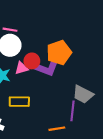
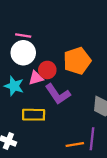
purple L-shape: (46, 68) -> (58, 94), moved, turned 35
purple line: (73, 111) -> (92, 139), moved

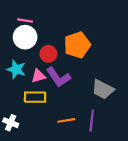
pink triangle: (36, 78) -> (38, 76), moved
orange line: (75, 144) -> (66, 120), moved

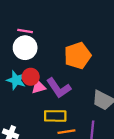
red circle: (48, 54) -> (31, 77), moved
yellow rectangle: (35, 97) -> (55, 116), moved

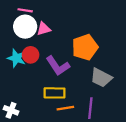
orange pentagon: (78, 56) -> (85, 47), moved
pink triangle: (38, 87) -> (44, 29), moved

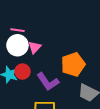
pink triangle: (44, 29) -> (35, 47), turned -32

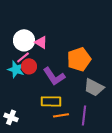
pink line: (17, 30) -> (23, 57), moved, turned -48
pink triangle: (35, 47) -> (41, 42), turned -40

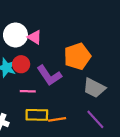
pink line: (23, 57) -> (28, 91), moved, turned 40
yellow rectangle: (51, 101) -> (37, 115), moved
purple line: (84, 115) -> (95, 119), moved, turned -48

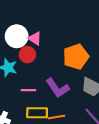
red circle: (21, 64) -> (27, 55), moved
purple L-shape: (49, 75) -> (58, 88), moved

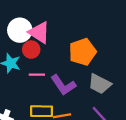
pink triangle: (35, 38) -> (39, 32), size x1.5
pink line: (28, 90) -> (37, 75), moved

